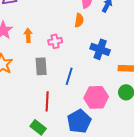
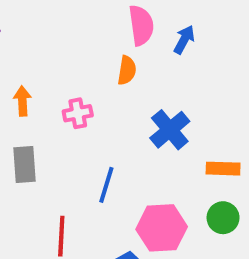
blue cross: (100, 49) -> (170, 130), turned 30
gray rectangle: (41, 66) -> (25, 164), moved

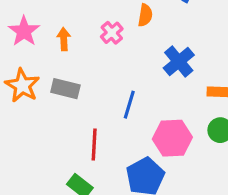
pink cross: (78, 113) -> (112, 33), moved, turned -30
gray rectangle: (25, 164) -> (65, 89), turned -72

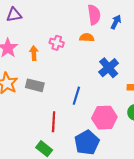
orange semicircle: (145, 15) -> (87, 38), turned -96
pink cross: (112, 33) -> (57, 43), moved, turned -32

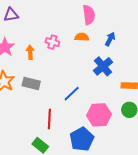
blue arrow: (116, 22) -> (110, 39), moved
blue line: (76, 96) -> (72, 94), turned 30

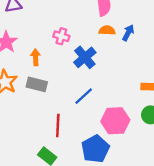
orange semicircle: (82, 37) -> (107, 30), moved
orange arrow: (30, 52) -> (36, 57), moved
blue cross: (103, 66) -> (85, 57), moved

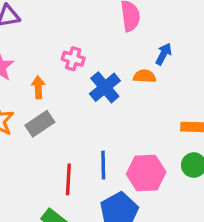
orange semicircle: (107, 30) -> (145, 76), moved
gray rectangle: (37, 84) -> (40, 124), turned -48
blue line: (84, 96) -> (103, 165), moved, turned -48

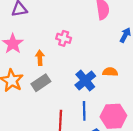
orange semicircle: (145, 76) -> (110, 72), moved
blue cross: (105, 87) -> (85, 81), moved

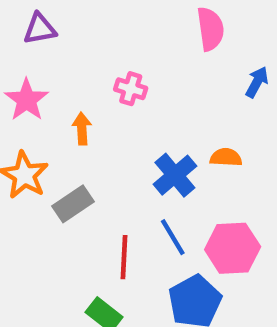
gray rectangle: (41, 83) -> (73, 204), moved
blue line: (84, 111) -> (173, 237), turned -30

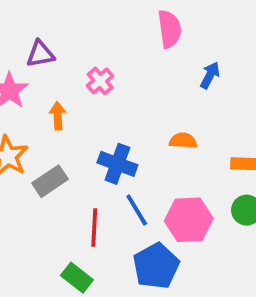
purple triangle: (40, 29) -> (40, 54), moved
pink cross: (131, 89) -> (100, 81), turned 32
blue cross: (175, 175) -> (117, 164), moved, turned -30

